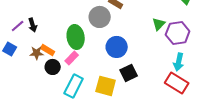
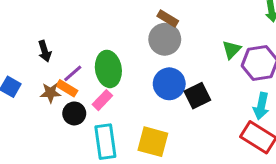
gray circle: (100, 17) -> (165, 39), moved
purple line: (18, 26) -> (73, 73), moved
black square: (129, 73) -> (197, 96), moved
cyan rectangle: (74, 86) -> (105, 142), turned -35

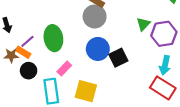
pink rectangle: (102, 100) -> (64, 68), moved

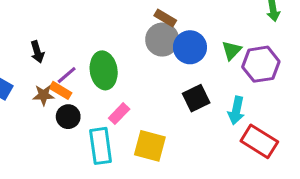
blue circle: (98, 49) -> (190, 47), moved
cyan arrow: (165, 65) -> (236, 110), moved

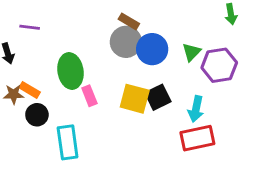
purple line: (67, 75) -> (30, 27), moved, turned 48
pink rectangle: (119, 114) -> (89, 96), moved, turned -66
red rectangle: (259, 141) -> (197, 138), moved, turned -44
yellow square: (150, 146) -> (135, 99), moved

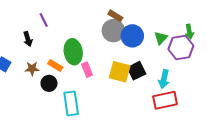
green arrow: (231, 14) -> (189, 32), moved
purple line: (30, 27) -> (44, 20), turned 56
orange rectangle: (30, 90) -> (55, 65), moved

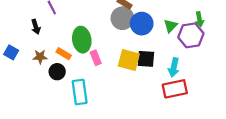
black square: (137, 71) -> (146, 59), turned 30

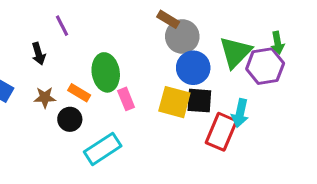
gray circle: (122, 18) -> (182, 36), moved
blue circle: (142, 24) -> (193, 68), moved
green triangle: (171, 26) -> (235, 52), size x1.6
red rectangle: (175, 89) -> (221, 132), moved, turned -55
cyan rectangle: (80, 92) -> (103, 149), turned 65

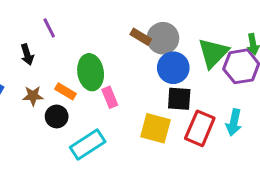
brown rectangle: (168, 19) -> (141, 37), moved
yellow square: (174, 102) -> (156, 128), moved
cyan arrow: (240, 113) -> (234, 122), moved

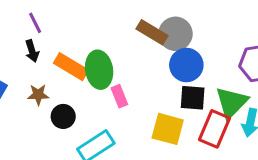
purple line: (49, 28) -> (35, 23), moved
brown rectangle: (141, 37) -> (152, 32), size x1.4
green triangle: (213, 53) -> (232, 102), moved
orange rectangle: (65, 91) -> (71, 67), moved, size x1.5

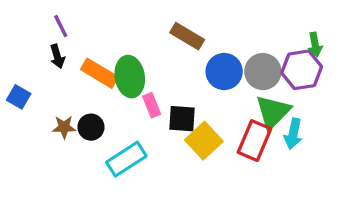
gray circle: (175, 34) -> (263, 72), moved
brown star: (38, 95) -> (64, 127), moved
black square: (193, 98) -> (182, 119), moved
yellow square: (168, 129) -> (204, 141), turned 32

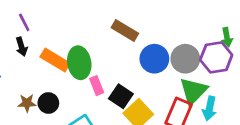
black square: (182, 119) -> (121, 96), turned 30

